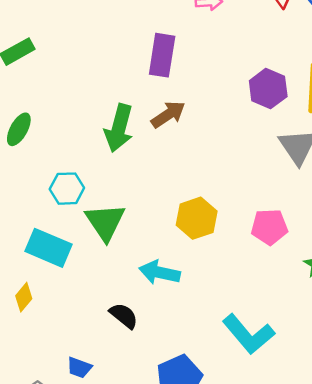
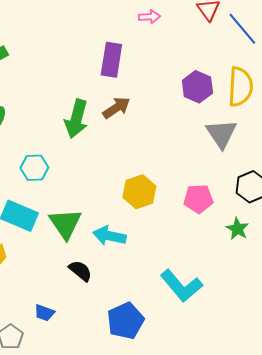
green triangle: (105, 222) -> (65, 224), moved

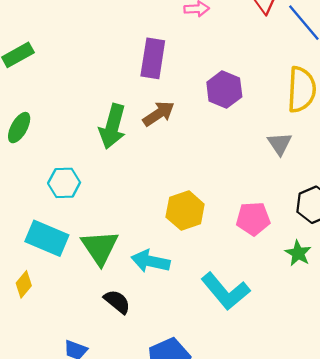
purple hexagon: (197, 87) -> (224, 90), moved
gray triangle: (221, 134) -> (280, 144), size x0.7
cyan L-shape: (181, 286) -> (225, 291), moved

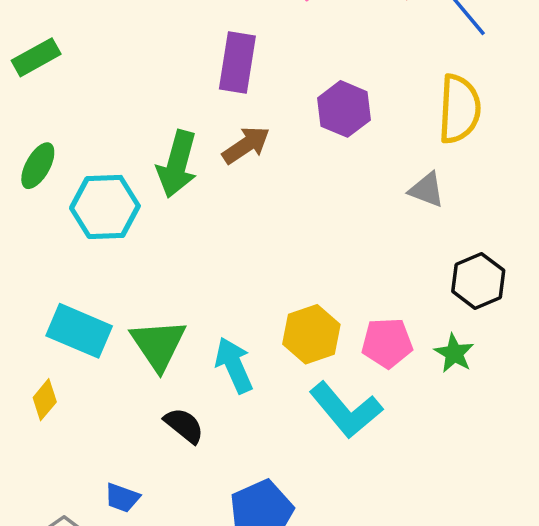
gray triangle: (280, 144) -> (427, 190), turned -35
cyan hexagon: (64, 183) -> (105, 207), moved, size x1.4
yellow hexagon: (185, 211) -> (311, 334), moved
pink pentagon: (253, 219) -> (387, 343), moved
cyan arrow: (151, 261) -> (234, 365), turned 54

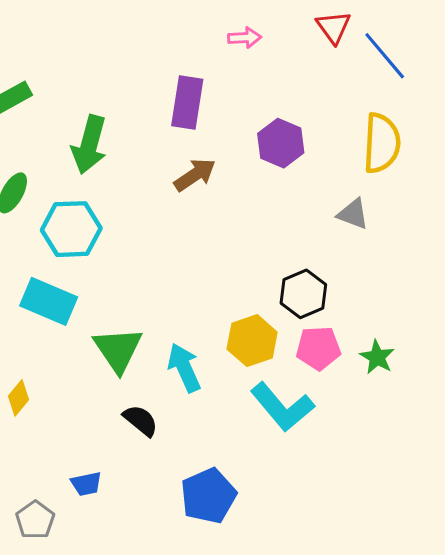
green arrow: (177, 164) -> (89, 145), moved
black hexagon: (478, 281) -> (303, 294), moved
cyan rectangle: (79, 331) -> (49, 301), moved
blue trapezoid: (122, 498) -> (86, 484), turned -32

